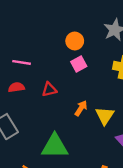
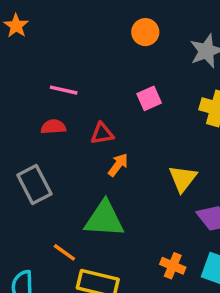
orange circle: (75, 41) -> (145, 32), moved
orange arrow: (81, 108) -> (118, 165), moved

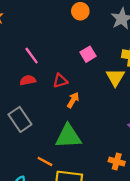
pink line: (64, 90) -> (32, 56), turned 48
yellow triangle: (183, 178) -> (115, 77), moved

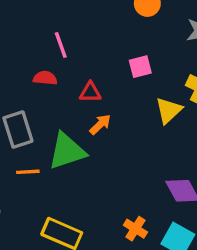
green triangle: (68, 136) -> (67, 151), moved, turned -32
orange line: (45, 161) -> (28, 172), moved, turned -49

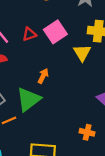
pink square: (140, 67) -> (55, 32), size x1.5
red triangle: (90, 92) -> (29, 34), moved

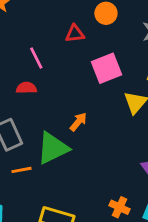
red triangle: (29, 34) -> (75, 34), moved

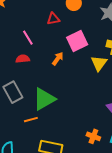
orange arrow: (78, 122) -> (58, 59), moved
orange line: (21, 170) -> (31, 120), moved

